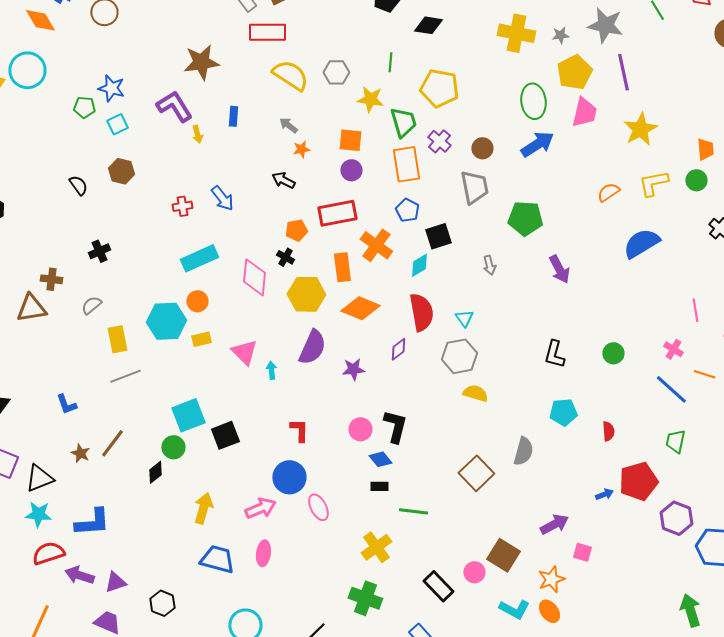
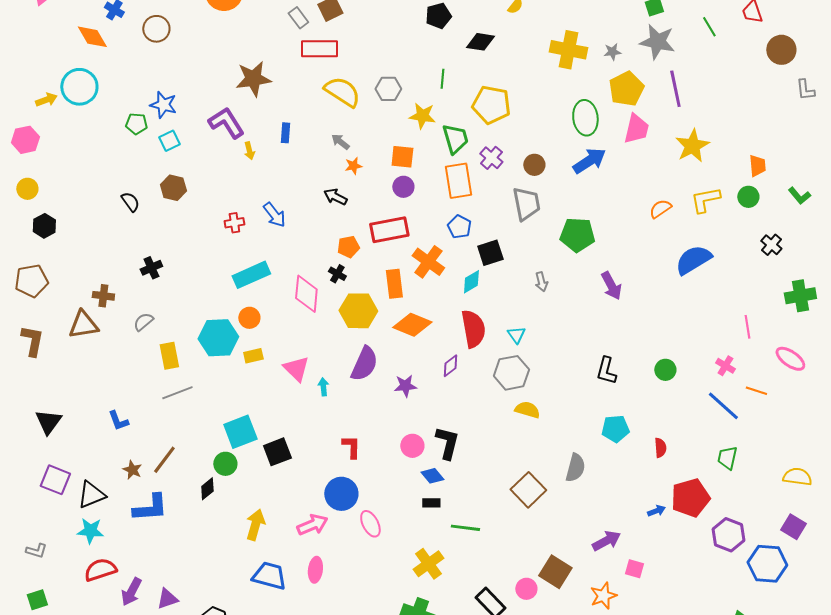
blue L-shape: (92, 522) -> (150, 508), moved
purple arrow: (79, 575) -> (131, 592), turned -80

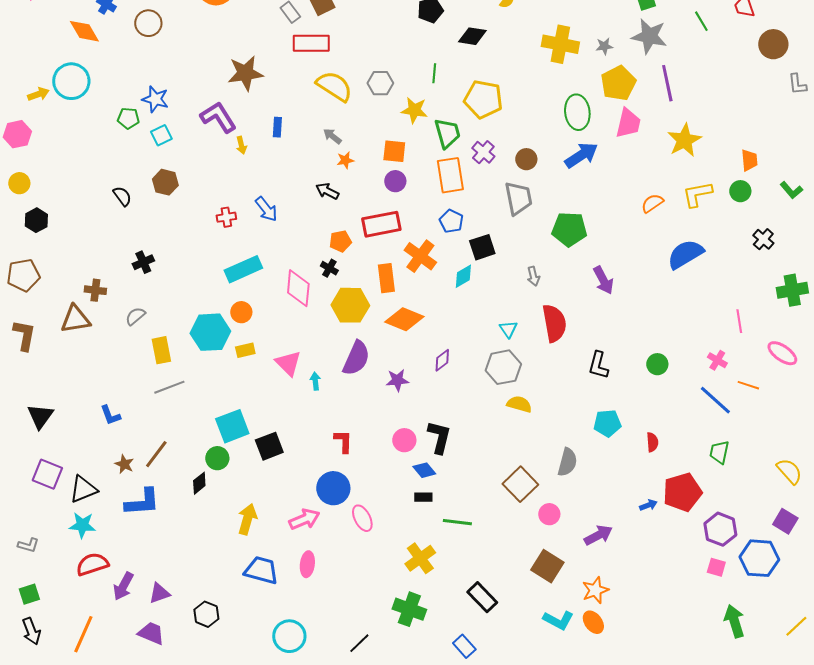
red semicircle: (473, 329) -> (554, 323), moved
yellow semicircle: (797, 477) -> (789, 471), turned 40
pink square: (634, 569) -> (716, 567), moved
pink circle: (526, 589) -> (549, 514), moved

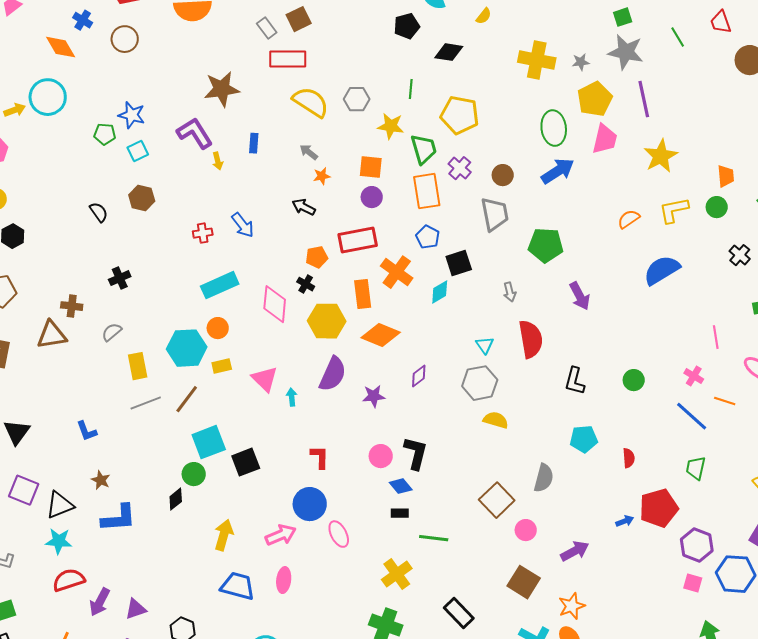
brown line: (156, 454) -> (187, 399), moved

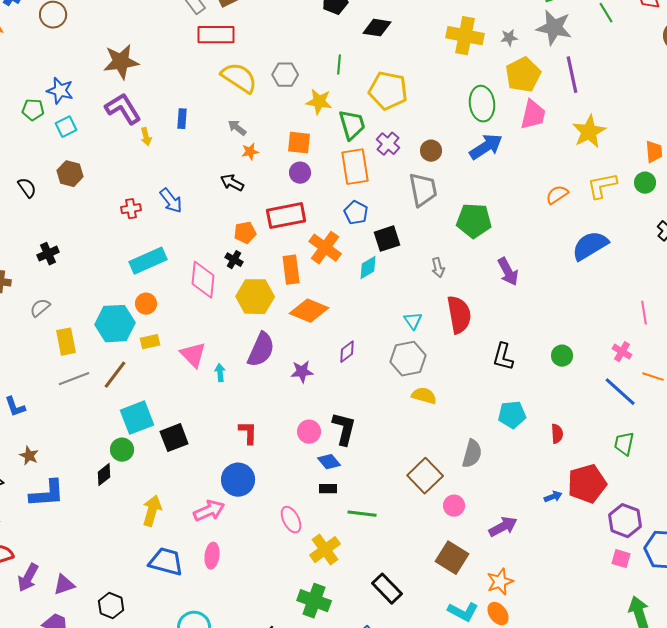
brown star: (222, 89) -> (121, 62), moved
pink ellipse: (339, 534) -> (291, 520), moved

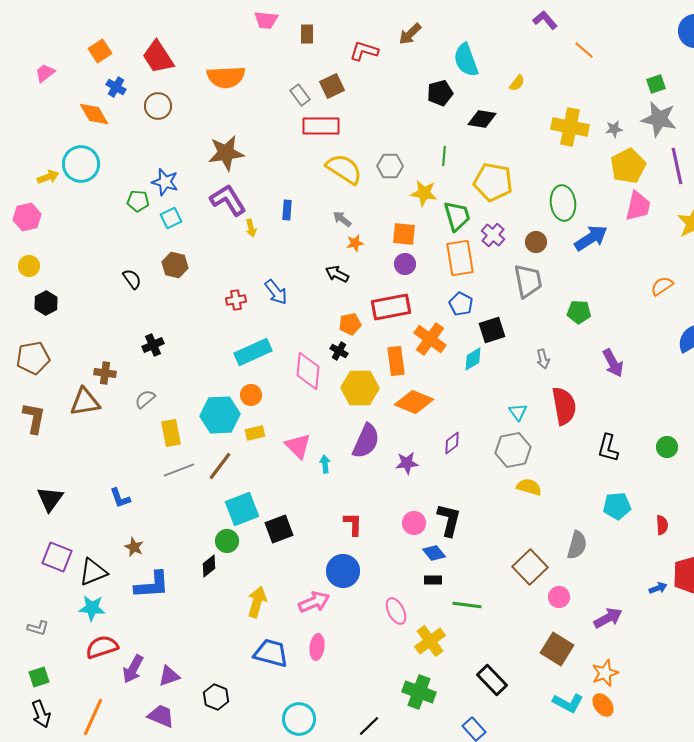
green ellipse: (482, 104) -> (563, 203), moved
green pentagon: (474, 221) -> (579, 312), size x0.7

